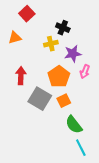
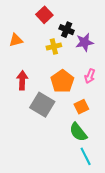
red square: (27, 14) -> (44, 15), moved
purple star: (73, 54) -> (85, 42), moved
orange square: (64, 101) -> (81, 107), moved

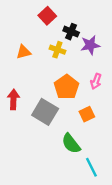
orange triangle: (16, 40) -> (24, 52), moved
yellow cross: (54, 46) -> (57, 50), turned 32
red arrow: (22, 80) -> (13, 99), moved
green semicircle: (78, 132) -> (71, 144), moved

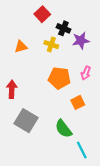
orange pentagon: (67, 87) -> (59, 78), turned -30
gray square: (45, 112) -> (26, 121), moved

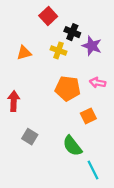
purple star: (81, 41) -> (92, 46), turned 30
pink arrow: (86, 73) -> (98, 83), turned 80
gray square: (26, 121) -> (30, 137), size x0.6

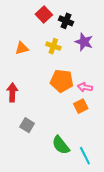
black cross: (72, 32) -> (66, 21), moved
pink arrow: (98, 83) -> (85, 87), moved
green semicircle: (72, 146) -> (61, 145), moved

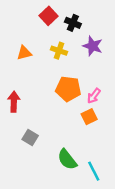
pink arrow: (85, 87) -> (94, 96), turned -64

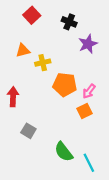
red square: (49, 16) -> (32, 15), moved
purple star: (93, 46) -> (88, 44), turned 30
yellow cross: (59, 51) -> (43, 63), moved, turned -32

